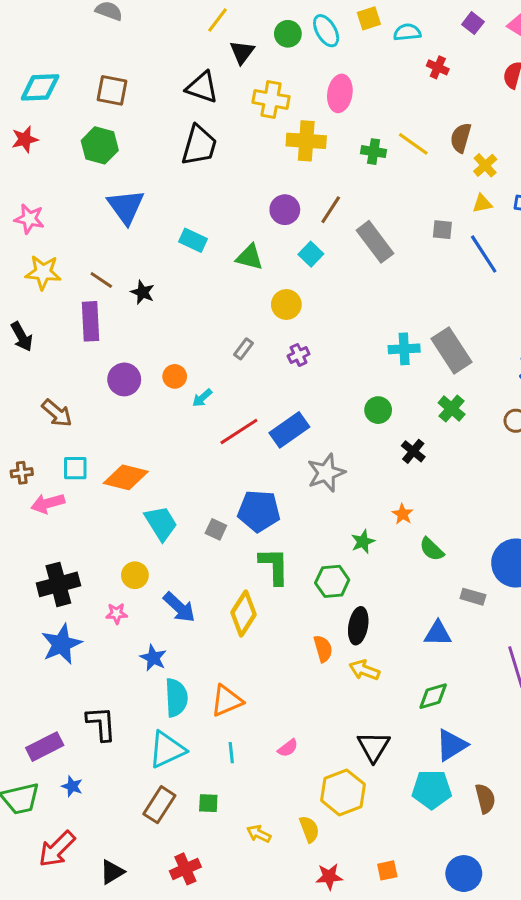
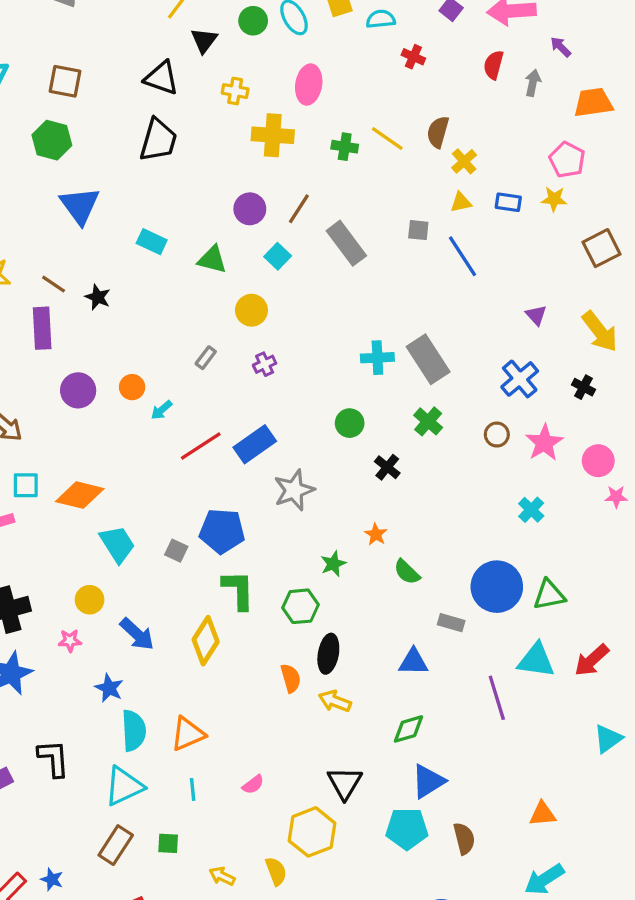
yellow cross: (271, 100) -> (235, 91), size x0.7
blue star: (72, 786) -> (52, 879), moved

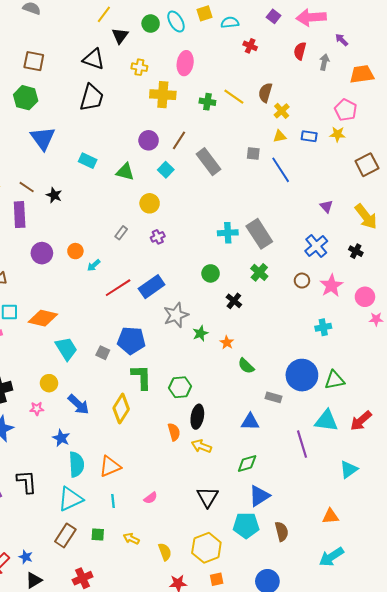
cyan cross: (531, 510) -> (323, 327), turned 35
green star: (333, 564) -> (200, 333), moved
cyan triangle: (608, 739) -> (349, 469), moved
yellow hexagon: (312, 832) -> (206, 548), moved
yellow arrow: (222, 876) -> (131, 539), moved

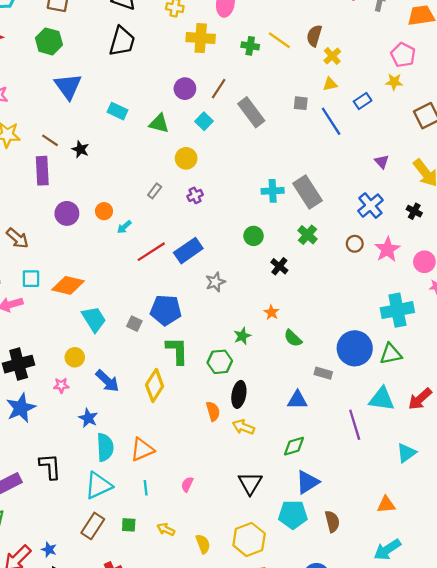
blue rectangle: (309, 136) -> (363, 101), moved, turned -42
gray star: (176, 315) -> (215, 282), size x0.7
cyan cross: (323, 327) -> (397, 310), moved, size x1.8
green star: (200, 333) -> (242, 336), moved
pink semicircle: (151, 498) -> (187, 484), turned 152

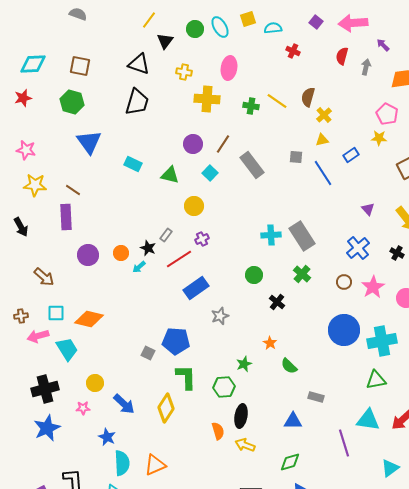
black star: (80, 149) -> (148, 248), moved
red line: (151, 252) -> (179, 259), moved
cyan trapezoid: (94, 319) -> (67, 349), moved
blue circle: (355, 348) -> (344, 330), moved

